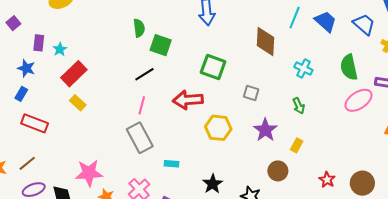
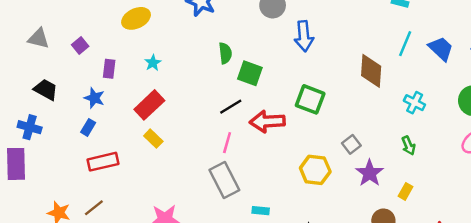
cyan star: (60, 49) -> (153, 63), moved
gray square: (251, 93) -> (351, 144), moved, turned 35
red arrow: (188, 100) -> (267, 121), moved
red rectangle: (35, 123) -> (103, 162), turned -35

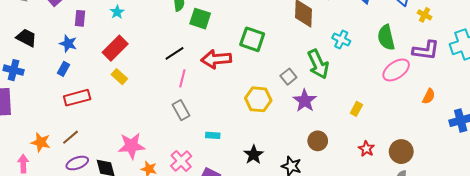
black line: (231, 107) -> (175, 53), moved
green arrow: (408, 146) -> (318, 64), moved, size x1.8
gray rectangle: (224, 180) -> (181, 110), size x0.7
yellow rectangle: (405, 191) -> (356, 109), moved

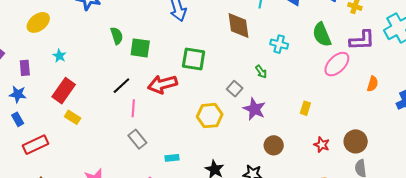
green arrow: (318, 64) -> (261, 72), size x0.5
blue rectangle: (64, 69) -> (18, 119), turned -48

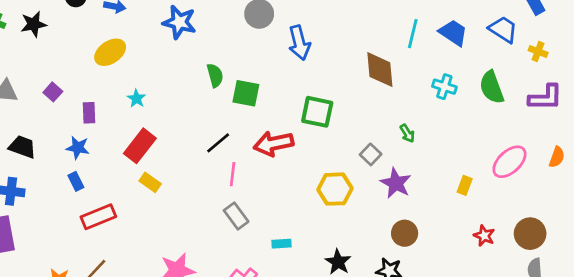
cyan cross: (279, 44) -> (444, 87), moved
pink ellipse: (337, 64) -> (509, 162), moved
brown circle: (274, 145) -> (405, 233), moved

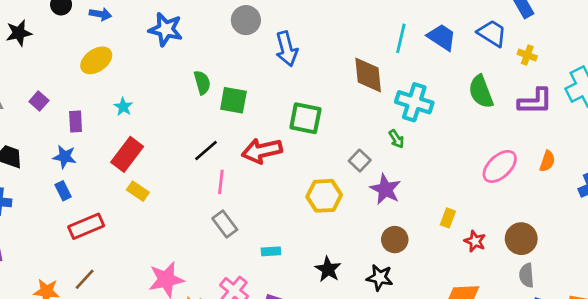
cyan cross: (444, 87) -> (414, 102), moved, size x1.5
yellow rectangle: (465, 185) -> (448, 218), moved

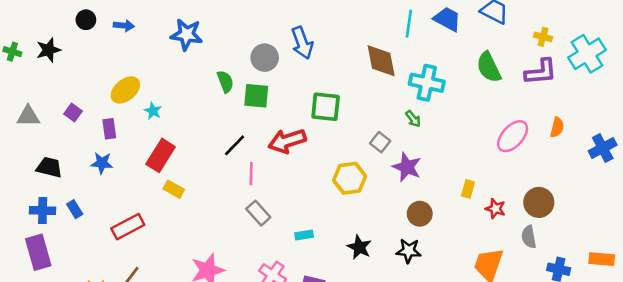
gray circle: (246, 20) -> (265, 58), moved
yellow cross: (527, 55) -> (543, 37), moved
yellow ellipse: (96, 60) -> (125, 90), moved
blue rectangle: (63, 191) -> (75, 209), moved
gray semicircle: (527, 275) -> (529, 237), moved

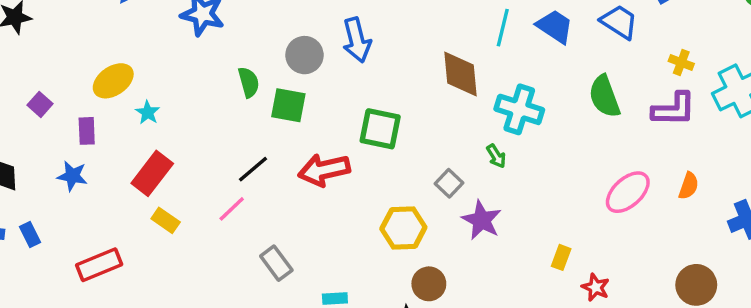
pink line: (251, 174) -> (232, 209), moved, turned 40
brown circle: (539, 202) -> (696, 285), moved
brown circle: (420, 214) -> (429, 284), moved

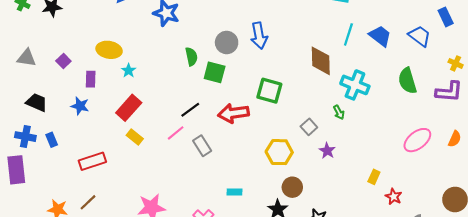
yellow ellipse: (113, 81) -> (109, 50), turned 40
purple star: (482, 220) -> (327, 151), size x0.7
gray rectangle: (276, 263) -> (202, 146), moved

